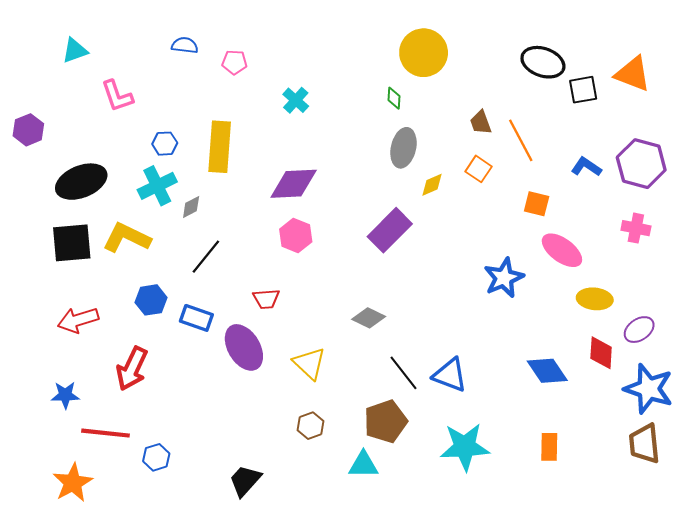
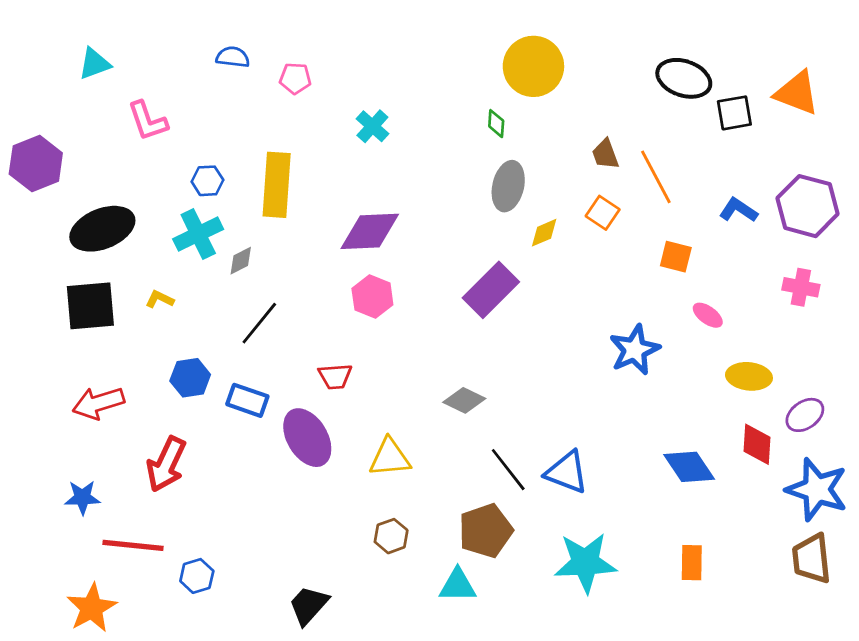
purple hexagon: (28, 130) -> (36, 164), size x1.4
yellow L-shape: (127, 238) -> (160, 299), size x0.5
pink ellipse: (562, 250) -> (708, 315), size x0.6
yellow triangle: (309, 363) -> (390, 458), turned -48

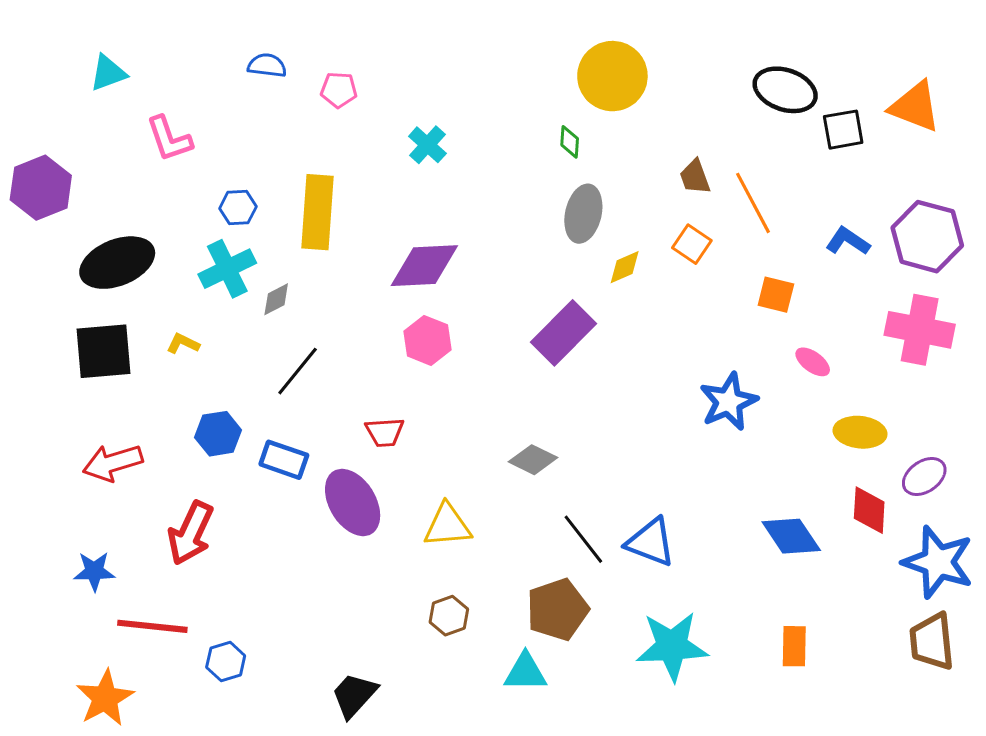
pink cross: (801, 287) -> (920, 330), size x1.6

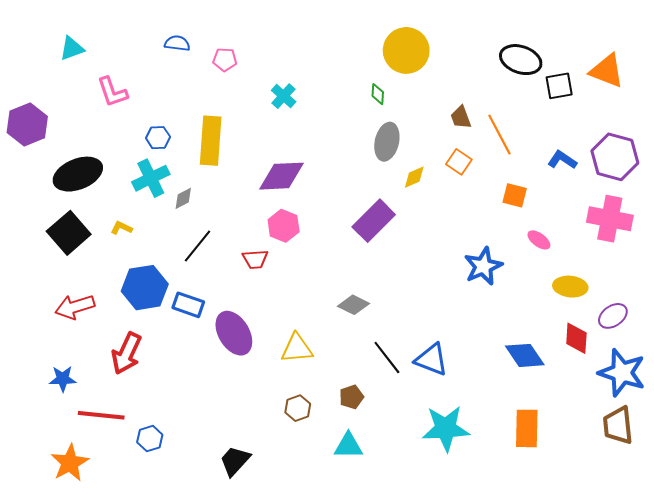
black square: (103, 351) -> (69, 233), turned -36
red trapezoid: (385, 432) -> (255, 259), moved
blue hexagon: (218, 434) -> (145, 288), size x1.5
brown pentagon: (557, 609) -> (351, 397), moved, size x0.6
orange rectangle: (794, 646) -> (527, 428), size x1.4

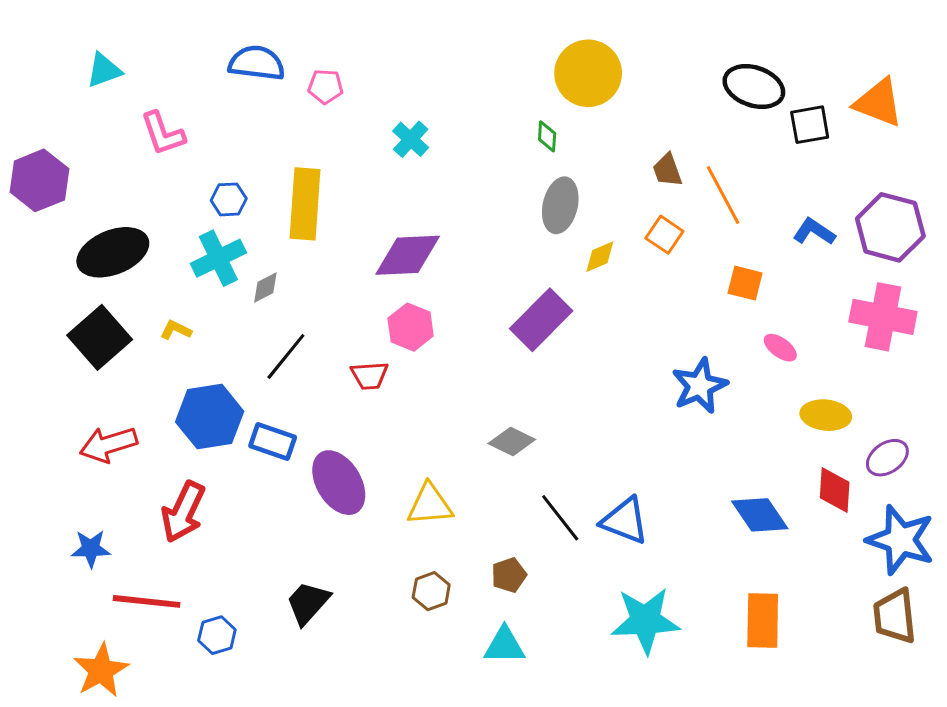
blue semicircle: (177, 43) -> (257, 63), size x1.5
black trapezoid: (235, 461) -> (308, 603), moved

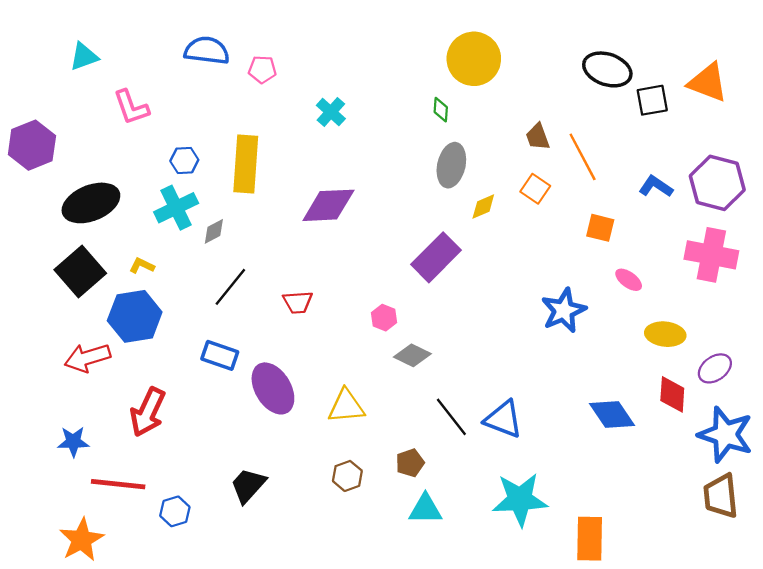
pink hexagon: (411, 327) -> (384, 318), moved, size x0.7
blue hexagon: (210, 417) -> (135, 316), moved
orange rectangle: (763, 620) -> (590, 539), moved
cyan triangle: (504, 645) -> (425, 509), moved

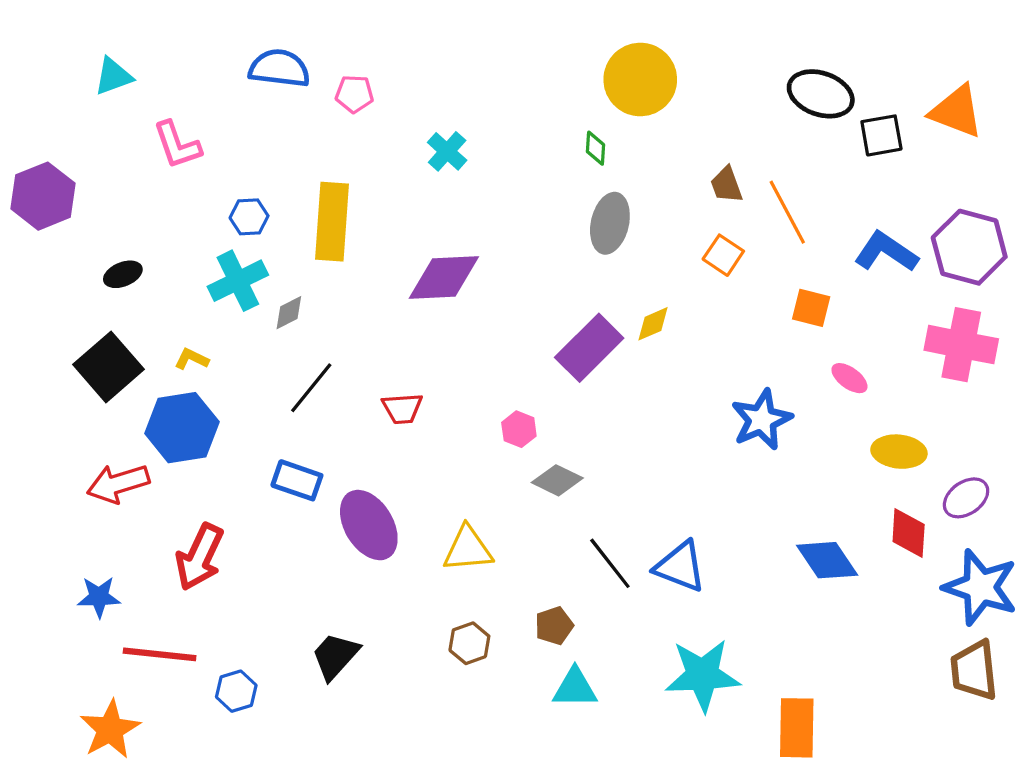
blue L-shape: (656, 186) -> (886, 252), size x1.4
black ellipse: (91, 203) -> (123, 274), size x0.5
yellow diamond: (483, 207) -> (653, 324), moved

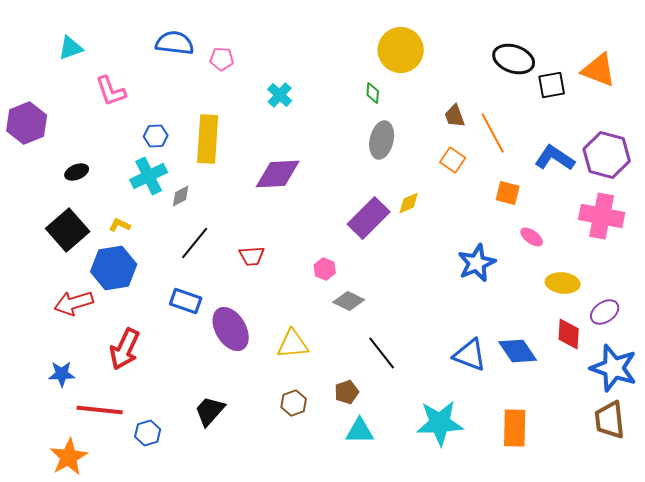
blue triangle: (680, 567) -> (470, 355), moved
orange rectangle: (797, 728) -> (515, 428), moved

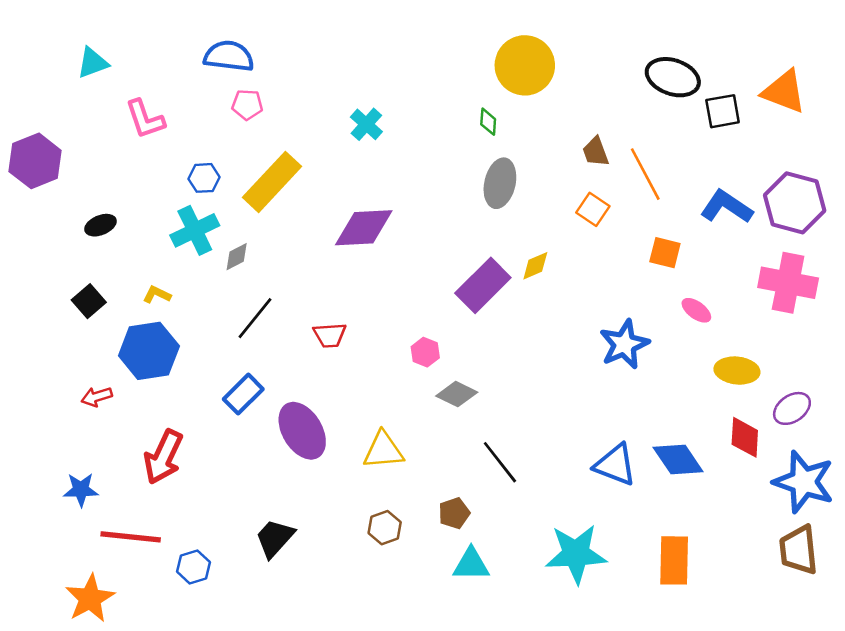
pink pentagon: (222, 59) -> (247, 105), moved
yellow rectangle: (208, 139) -> (272, 182), turned 39
black square: (68, 230) -> (89, 301), size x0.6
blue rectangle: (186, 301) -> (243, 394), turned -64
red arrow: (74, 303) -> (97, 397), size x0.6

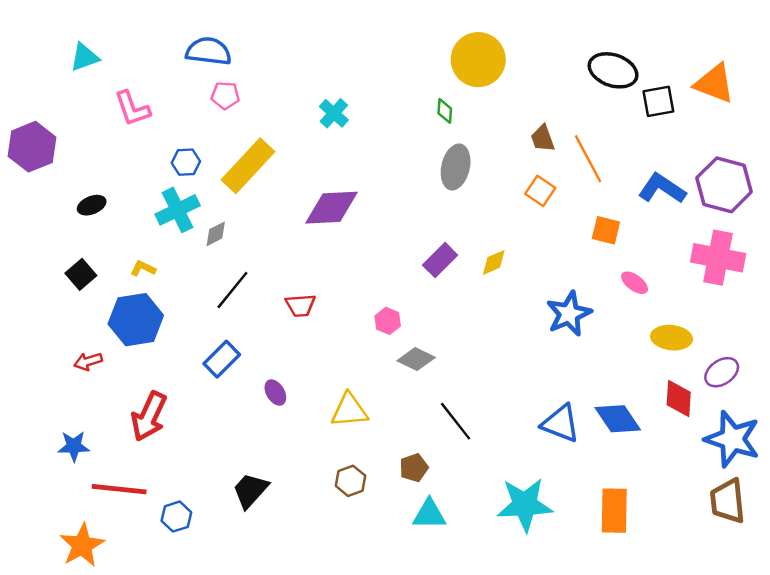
yellow diamond: (535, 266) -> (494, 262), moved
purple rectangle: (483, 285) -> (440, 260), size x0.7
purple ellipse: (302, 431) -> (275, 393), size x0.5

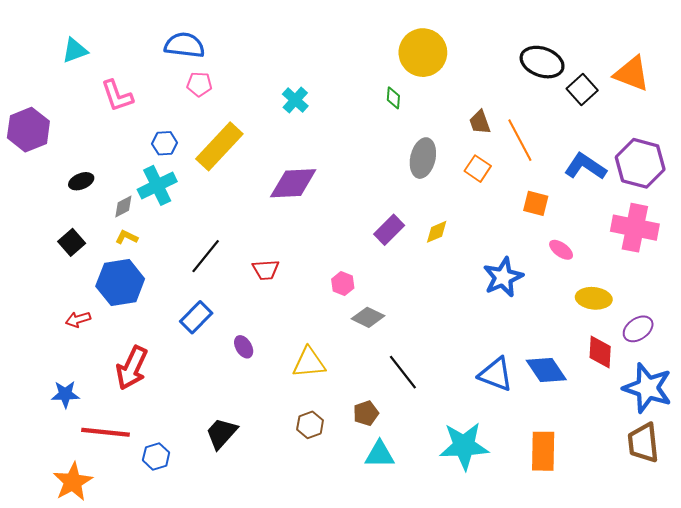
black square: (658, 101) -> (582, 89), turned -32
gray ellipse: (456, 167) -> (423, 158), moved
gray diamond: (216, 234) -> (123, 207), moved

